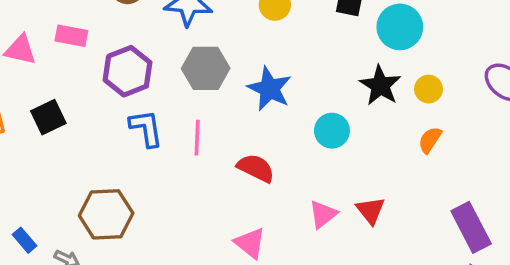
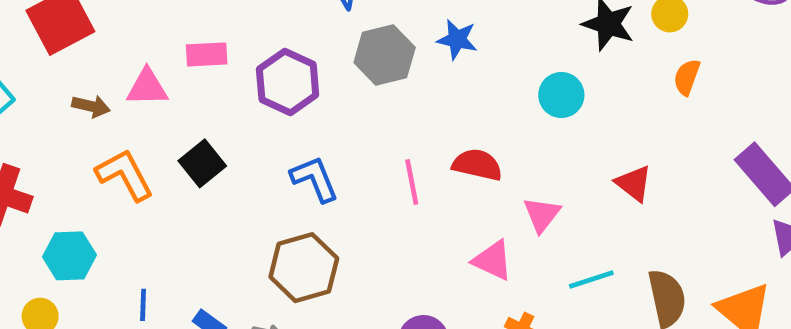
blue star: (269, 89) -> (457, 39), moved, size x0.7
blue L-shape: (146, 128) -> (315, 179), moved
pink line: (197, 138) -> (412, 182), moved
pink triangle: (323, 214) -> (542, 215), moved

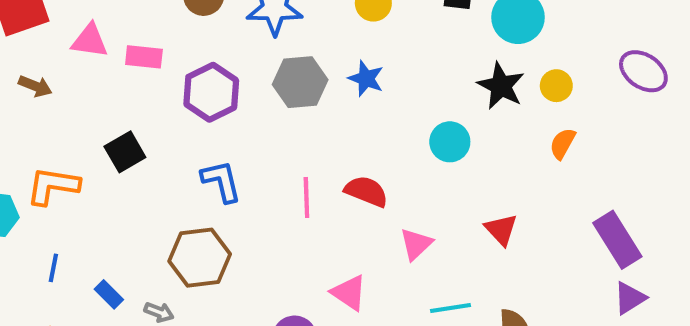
pink triangle: (147, 87) -> (90, 41), moved
orange L-shape: (125, 175) -> (53, 186), moved, turned -62
pink triangle: (493, 260) -> (349, 293), moved

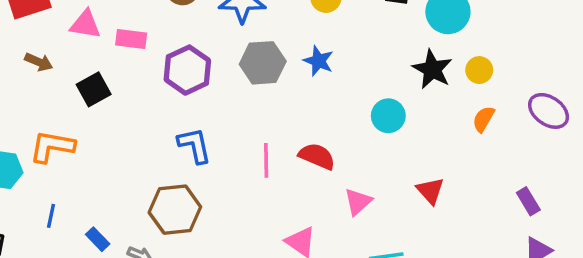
purple ellipse: (643, 71) -> (549, 111), moved
black square: (125, 152) -> (94, 89), moved
purple rectangle: (617, 240) -> (528, 201), size x0.6

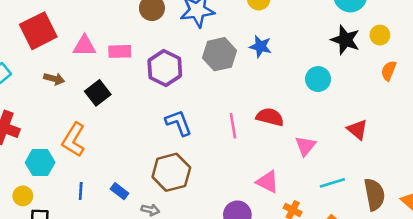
orange L-shape: (52, 147) -> (74, 140), turned -60
blue rectangle: (98, 239) -> (119, 191), moved

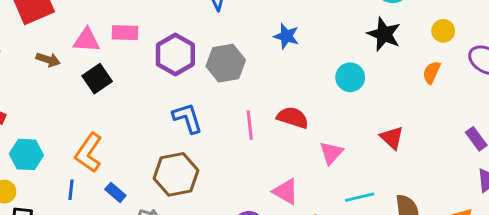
yellow circle: (380, 35) -> (443, 31), moved
pink triangle: (84, 46) -> (86, 40), moved
gray hexagon: (219, 54) -> (226, 63), moved
orange L-shape: (74, 140) -> (89, 153), moved

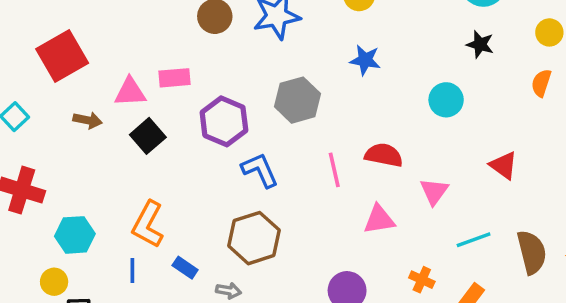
black star: (384, 34) -> (480, 44), size x0.7
purple hexagon: (175, 54) -> (224, 121), moved
pink triangle: (286, 192) -> (379, 219), moved, turned -32

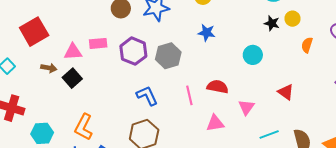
yellow circle: (549, 32) -> (292, 19), moved
purple hexagon: (224, 121) -> (133, 51), moved
black square: (148, 136) -> (72, 78), moved

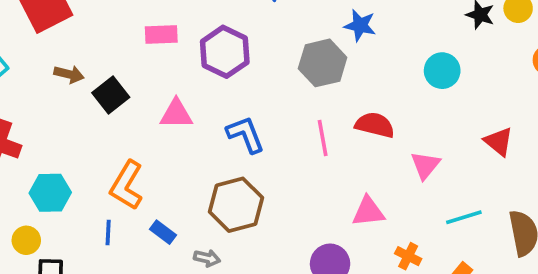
pink triangle: (73, 52) -> (176, 114), moved
gray hexagon: (168, 56) -> (323, 63), moved
pink triangle: (215, 123) -> (368, 211), moved

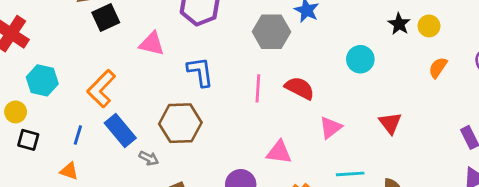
blue line: (108, 232) -> (78, 135), moved
blue rectangle: (163, 232) -> (120, 131), size x1.6

